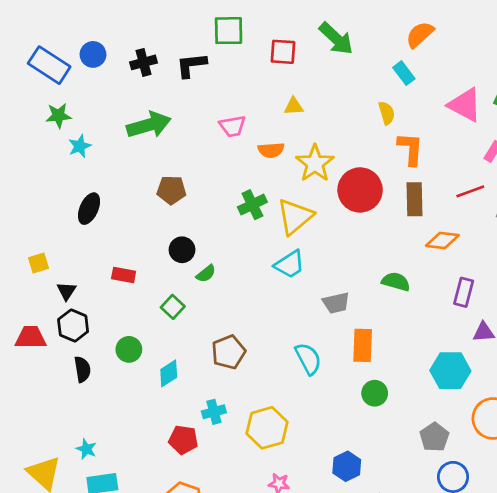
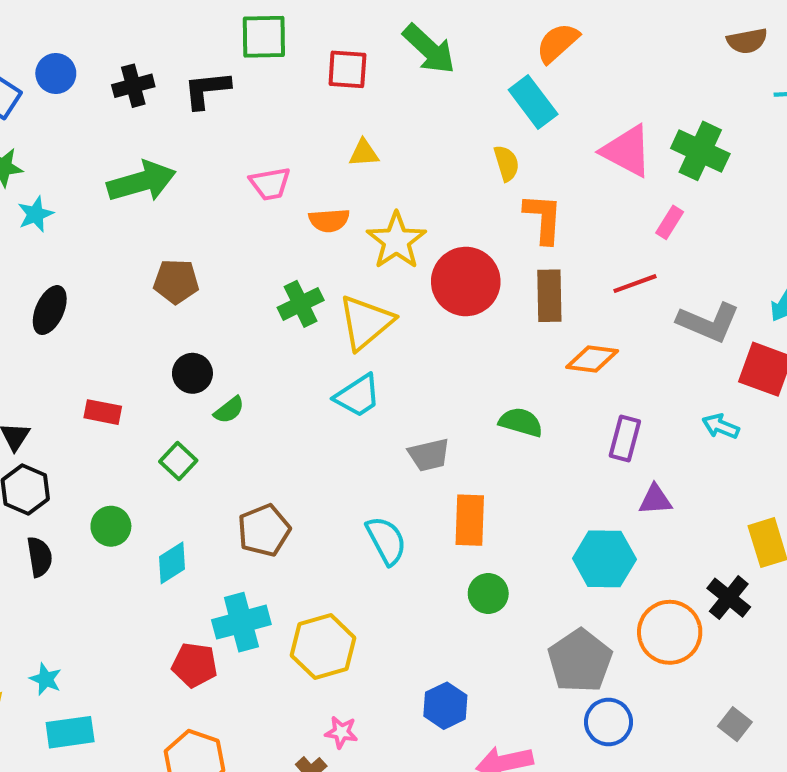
cyan rectangle: (404, 73) -> (533, 102), size x1.4
cyan cross: (214, 412) -> (241, 622), size x1.5
gray pentagon: (434, 437) -> (580, 661), size x1.4

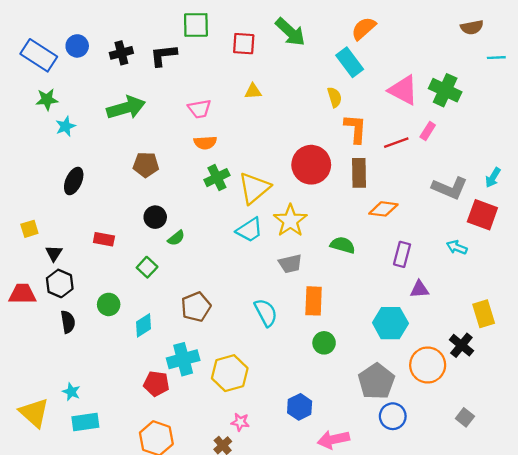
orange semicircle: (329, 220) -> (205, 143), moved
yellow star: (396, 241) -> (290, 221), moved
red line: (635, 284) -> (396, 143), moved

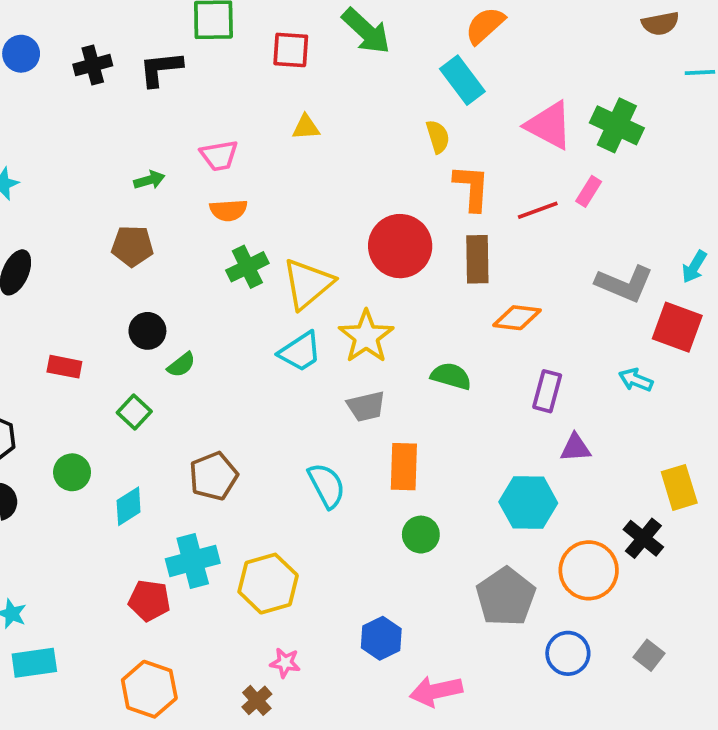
green arrow: (126, 108) -> (149, 180), moved, size x0.5
blue circle: (393, 416) -> (568, 653), moved

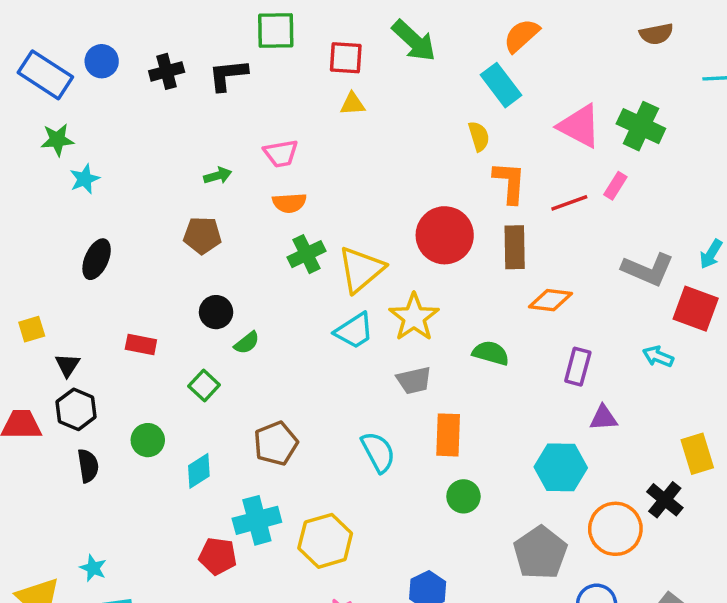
brown semicircle: (660, 24) -> (656, 34), moved
yellow triangle: (306, 127) -> (353, 104), moved

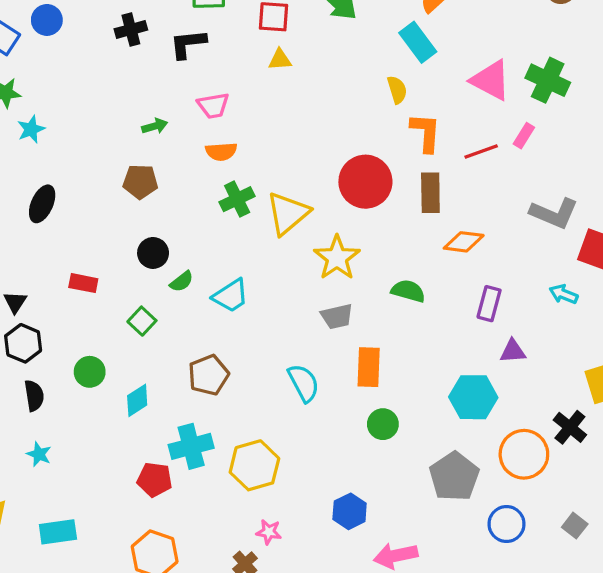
black cross: (167, 71) -> (131, 29), moved
black L-shape: (228, 75) -> (188, 44), moved
cyan trapezoid: (354, 331) -> (231, 296), moved
cyan star: (93, 568) -> (39, 454), moved

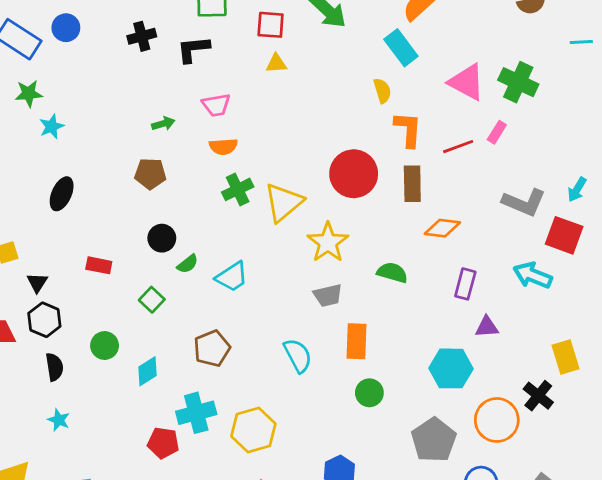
cyan arrow: (564, 294) -> (533, 275), size x1.5

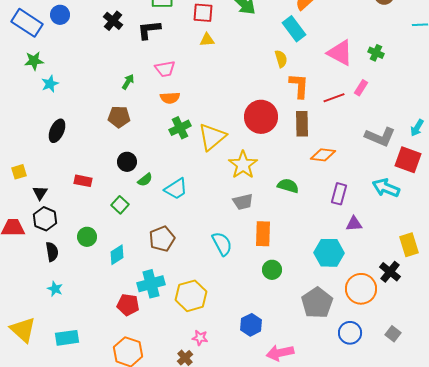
black cross: (142, 36) -> (113, 21), turned -36
green cross: (518, 82) -> (376, 53), size x0.6
green arrow: (163, 124) -> (128, 82), turned -42

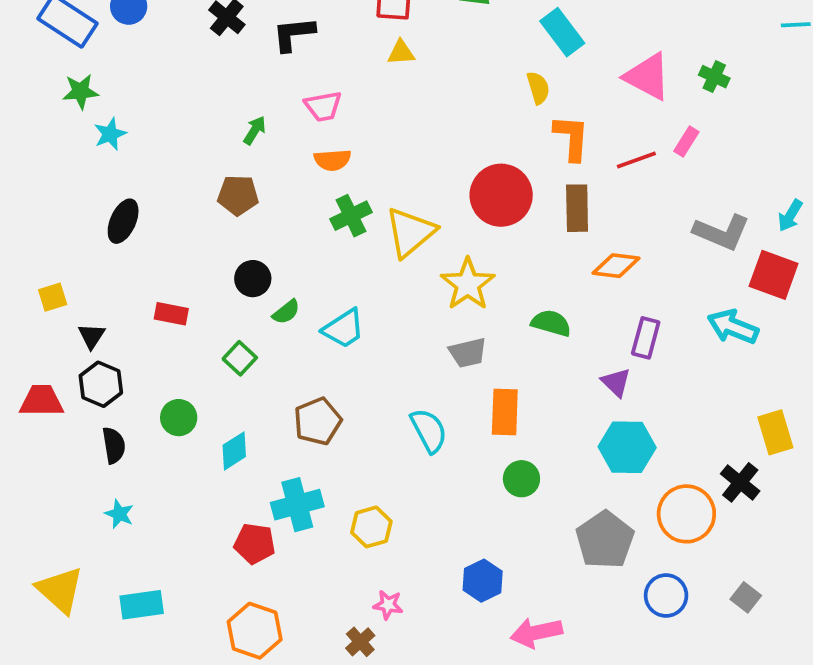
purple triangle: (354, 224) -> (616, 382), moved, turned 48
yellow hexagon: (191, 296) -> (371, 527), size x0.7

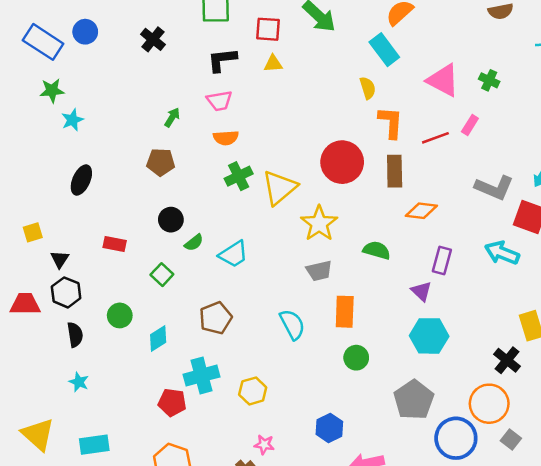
black L-shape: (294, 34) -> (222, 60), moved
orange circle: (686, 514) -> (489, 404), moved
blue circle: (666, 595) -> (456, 438), size x1.4

